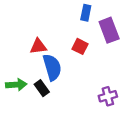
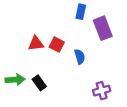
red square: (80, 46) -> (57, 45), moved
blue semicircle: (52, 67) -> (80, 57), moved, size x0.6

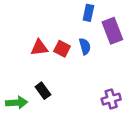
blue semicircle: (80, 57) -> (85, 46), moved
green arrow: (15, 80) -> (17, 103), moved

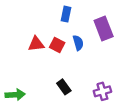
blue rectangle: (88, 13) -> (66, 14), moved
black rectangle: (43, 91) -> (64, 87), moved

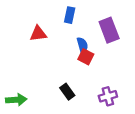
red triangle: (36, 44) -> (38, 34), moved
red square: (57, 45) -> (86, 57), moved

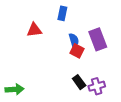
purple rectangle: (109, 30) -> (98, 39), moved
black rectangle: (67, 92) -> (79, 82), moved

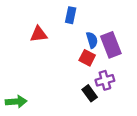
blue semicircle: (74, 40) -> (92, 40), moved
purple cross: (97, 86) -> (105, 80), moved

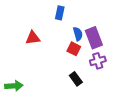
red triangle: (39, 34) -> (33, 38), moved
purple cross: (105, 80) -> (98, 61), moved

